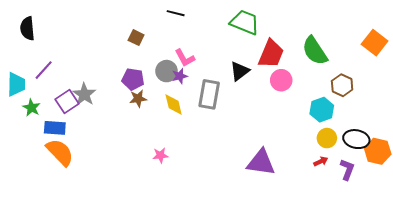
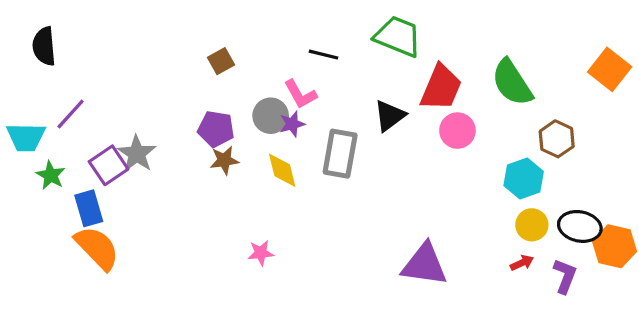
black line: (176, 13) -> (324, 55), moved
brown square: (136, 38) -> (221, 61), turned 35
cyan trapezoid: (16, 84) -> (26, 137), turned 90
blue rectangle: (55, 128) -> (89, 208), turned 70

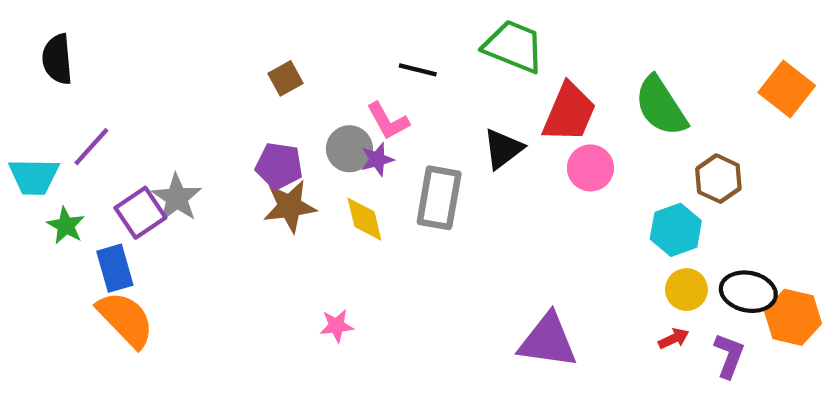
brown star: (224, 160) -> (290, 206), size x1.4

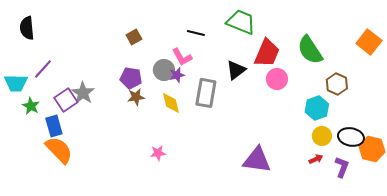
brown star: (290, 206) -> (136, 97), size x0.7

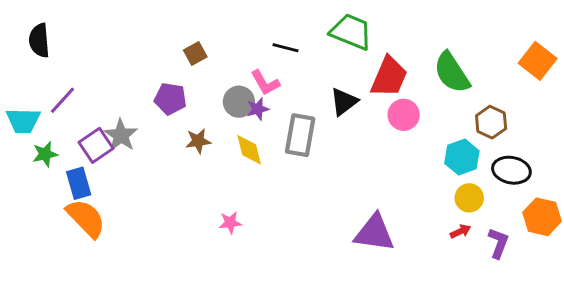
purple pentagon: (131, 78) -> (170, 99), moved
green star: (31, 106) -> (45, 154), turned 30
black ellipse: (351, 137) -> (511, 170), moved

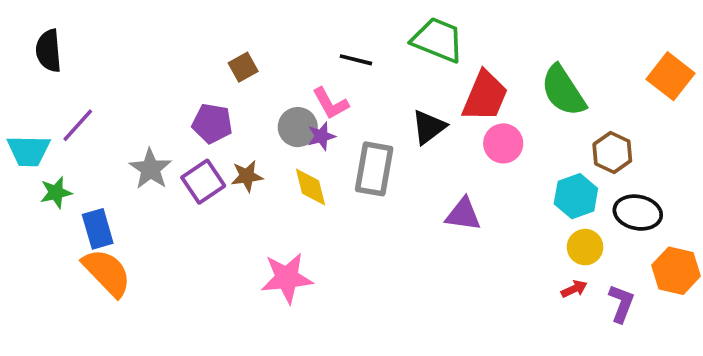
purple square: (96, 145) -> (203, 182), moved
pink star: (230, 223) -> (287, 278), size x1.8
purple triangle: (374, 233) -> (463, 214), moved, size x0.7

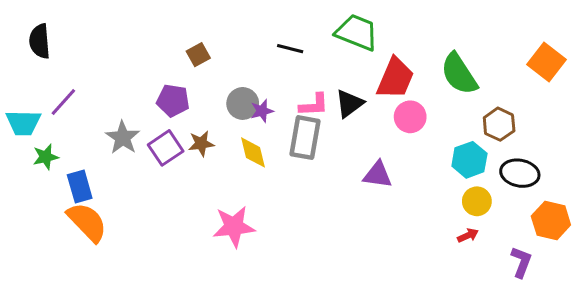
pink L-shape: (330, 103) -> (314, 105), moved, turned -64
purple L-shape: (621, 303) -> (521, 262), moved

